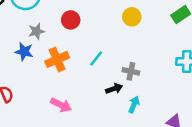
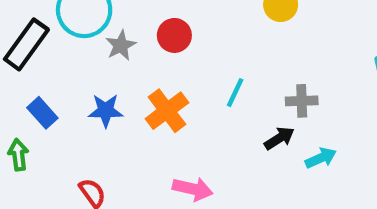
gray star: (36, 31) -> (121, 45), moved
cyan arrow: (134, 105) -> (321, 158), turned 56

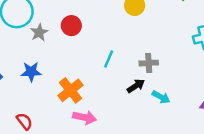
orange cross: (167, 111) -> (70, 90), moved
cyan arrow: (321, 158) -> (161, 97), turned 54

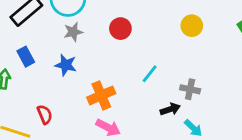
gray star: (39, 32) -> (73, 32), moved

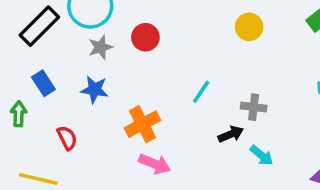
red circle: (120, 29) -> (145, 37), moved
red semicircle: (45, 115) -> (67, 138), moved

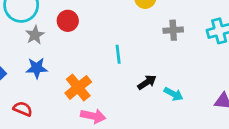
cyan line: (201, 92) -> (118, 54), turned -30
gray cross: (254, 107) -> (173, 30), moved
red semicircle: (67, 138) -> (23, 109), turned -30

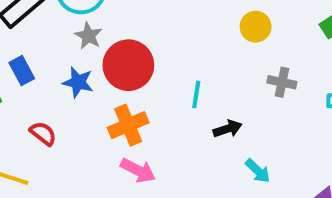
red circle: (68, 21) -> (128, 65), moved, size x1.6
gray star: (35, 35) -> (88, 36), turned -30
black arrow: (147, 82) -> (228, 129), moved

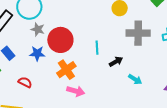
gray cross: (282, 82) -> (138, 33), size x1.6

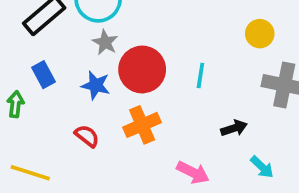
cyan line: (97, 48) -> (200, 76), moved
red semicircle: (25, 82) -> (87, 136), moved
pink arrow: (76, 91) -> (193, 172), moved

